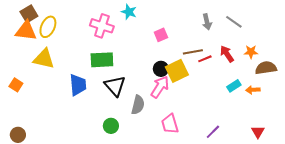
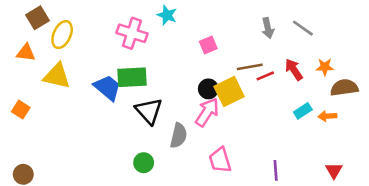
orange triangle: (26, 31) -> (26, 53), moved, size x0.7
blue trapezoid: (78, 85) -> (107, 88), moved, turned -45
purple line: (213, 132) -> (276, 170), turned -49

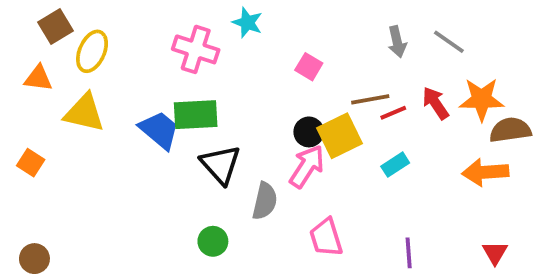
pink square: (208, 45) -> (309, 67), turned -36
orange star: (325, 67) -> (482, 99), size x1.6
cyan rectangle: (303, 111) -> (395, 165), moved
orange arrow: (327, 116) -> (485, 172), size x1.6

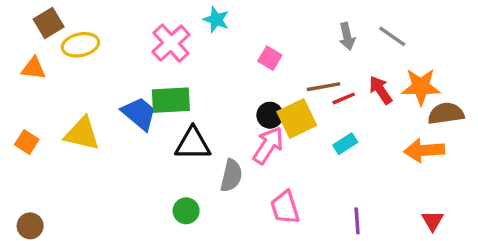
pink cross: (196, 49) -> (171, 43), turned 30
yellow ellipse: (92, 51) -> (80, 45), turned 54
yellow triangle: (84, 113) -> (82, 134), moved
black triangle: (221, 165) -> (193, 144), turned -48

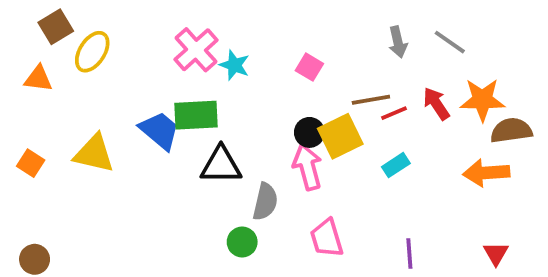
cyan star: (216, 20) -> (234, 65), moved
yellow ellipse: (80, 45) -> (92, 52), turned -45
pink arrow: (268, 145) -> (307, 167), turned -48
green circle: (186, 211) -> (242, 242), moved

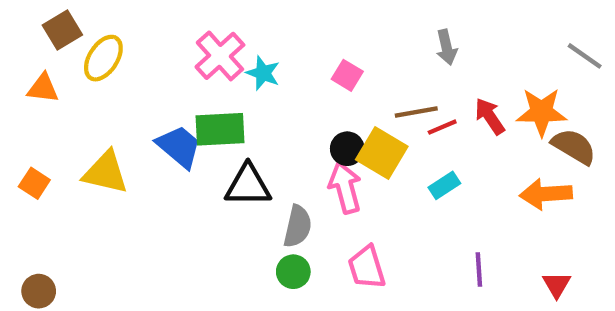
gray line: (450, 42) -> (585, 56), moved
brown semicircle: (511, 131) -> (574, 147), turned 39
yellow square: (340, 136) -> (382, 153), turned -33
green circle: (242, 242) -> (293, 272), moved
purple line: (409, 254) -> (479, 270), moved

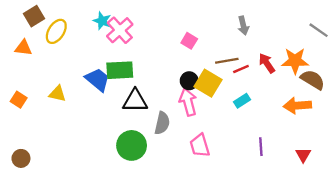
cyan star: (263, 73) -> (102, 21), moved
yellow triangle: (106, 172) -> (57, 94), size x0.7
green circle: (293, 272) -> (132, 145), moved, size x1.6

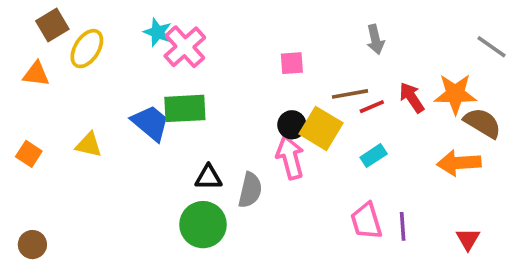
pink square: (189, 41) -> (292, 63), turned -35
black triangle: (135, 101) -> (208, 177), moved, size x0.7
pink trapezoid: (200, 145) -> (366, 221), moved

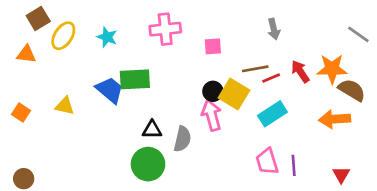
cyan star: (158, 32) -> (107, 37), moved
pink cross: (185, 47) -> (165, 29), moved, turned 36
cyan rectangle: (374, 156) -> (272, 114), size x1.5

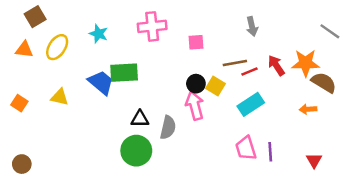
yellow ellipse: (63, 36) -> (57, 47), moved
yellow square: (234, 94) -> (215, 86), size x0.7
orange arrow: (335, 119) -> (308, 109), size x0.6

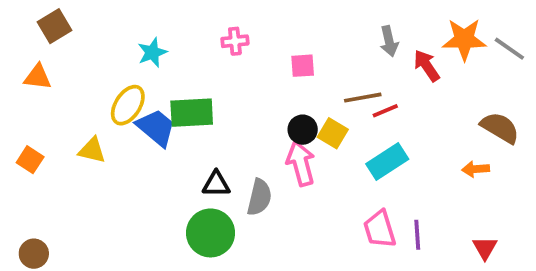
pink cross: (152, 26) -> (235, 41), size x0.6
cyan star: (99, 34) -> (152, 52), turned 30
yellow ellipse: (57, 47) -> (128, 105), moved
orange star: (306, 63) -> (464, 39), moved
red arrow: (276, 65) -> (427, 66), moved

